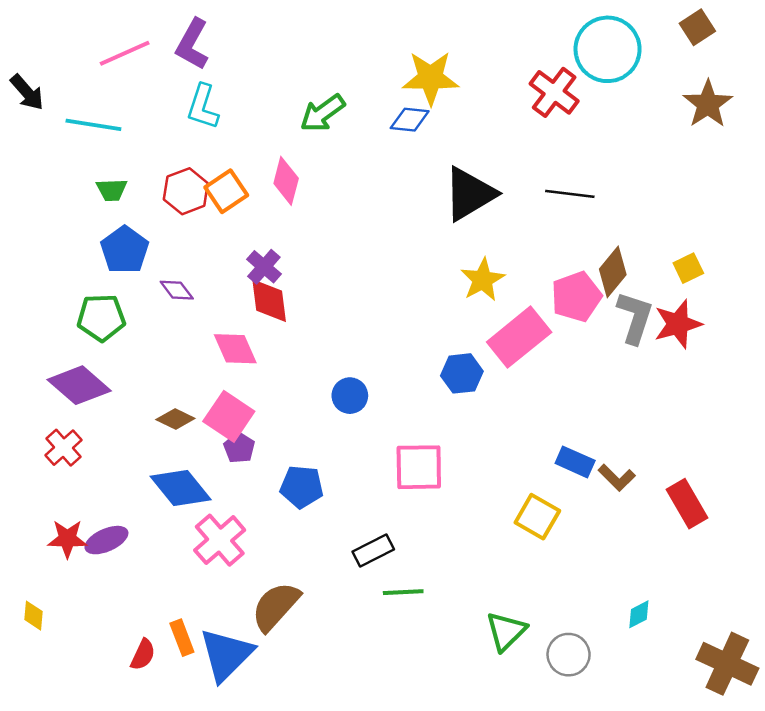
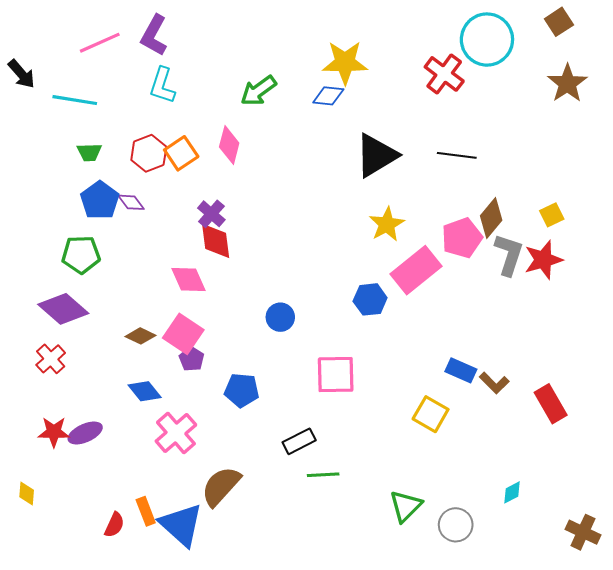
purple diamond: (177, 290) -> (131, 202), moved
blue diamond: (181, 488) -> (145, 391), size x0.7
blue triangle: (226, 655) -> (181, 525), turned -33
brown cross: (727, 664) -> (583, 532), size x0.7

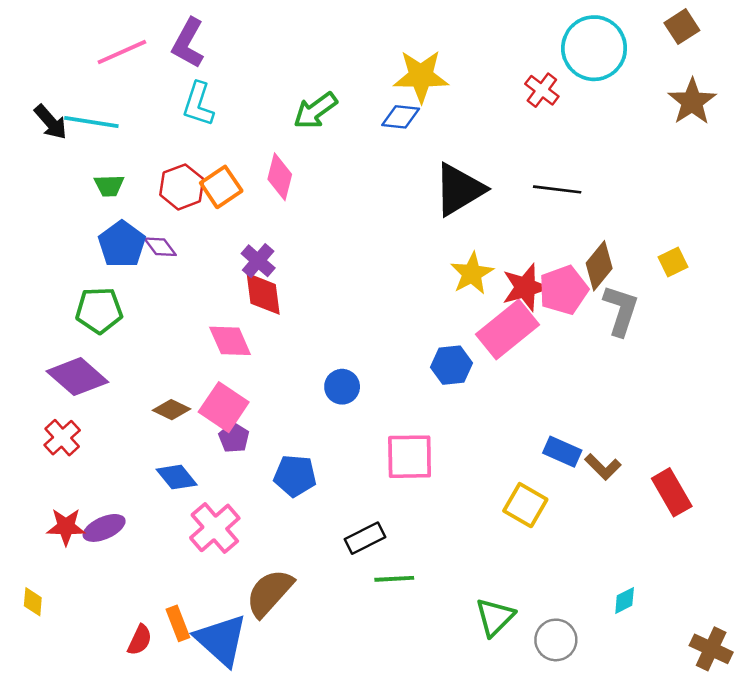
black arrow: (21, 74) -> (51, 122), moved
red cross: (444, 74) -> (542, 90), size x0.7
red star: (543, 260) -> (525, 287), moved

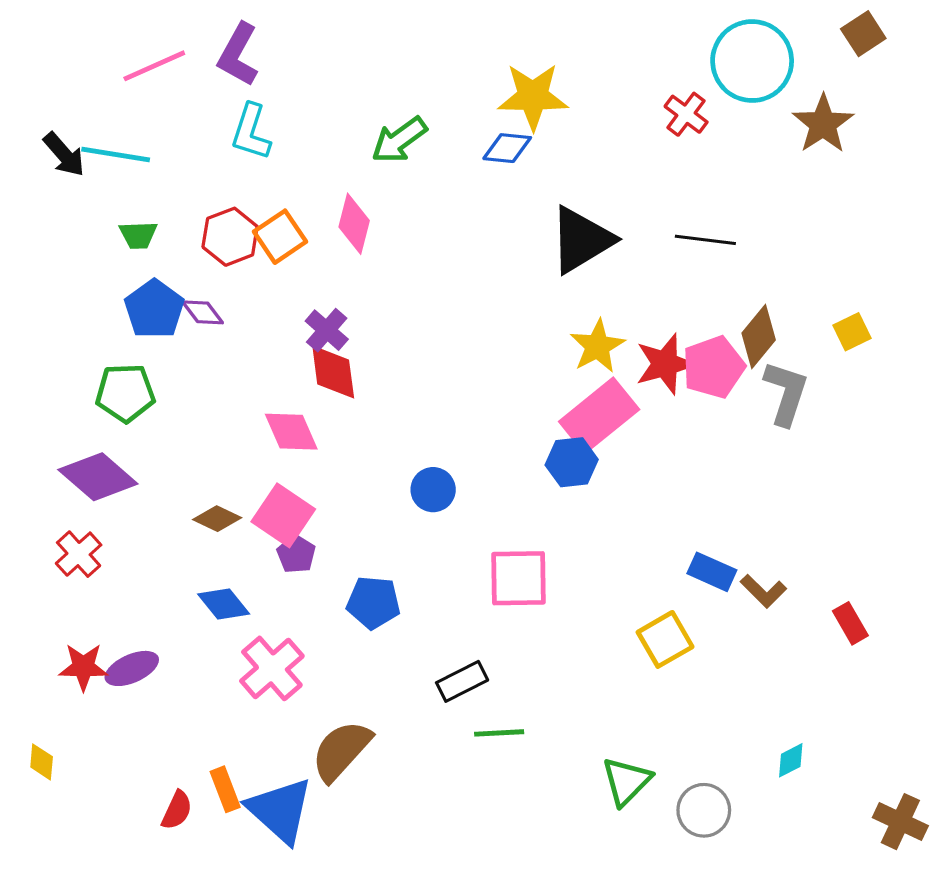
brown star: (692, 102) -> (823, 124), moved
pink rectangle: (508, 329) -> (599, 416), moved
red rectangle: (672, 492) -> (850, 623), size x0.7
yellow square: (525, 505) -> (665, 639), turned 30

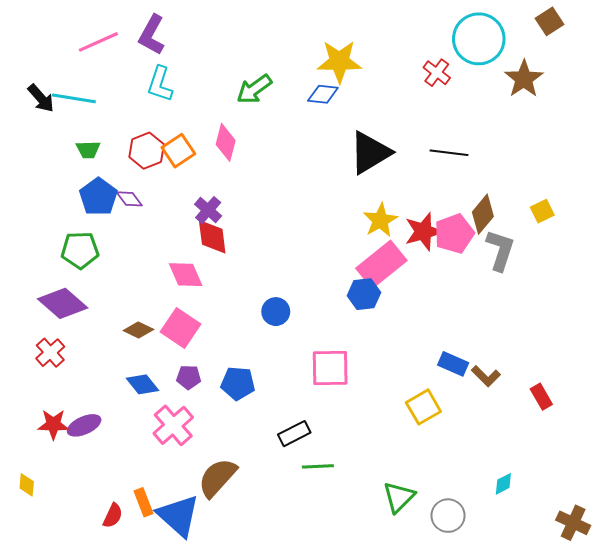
purple pentagon: (296, 554) -> (189, 377), moved, turned -30

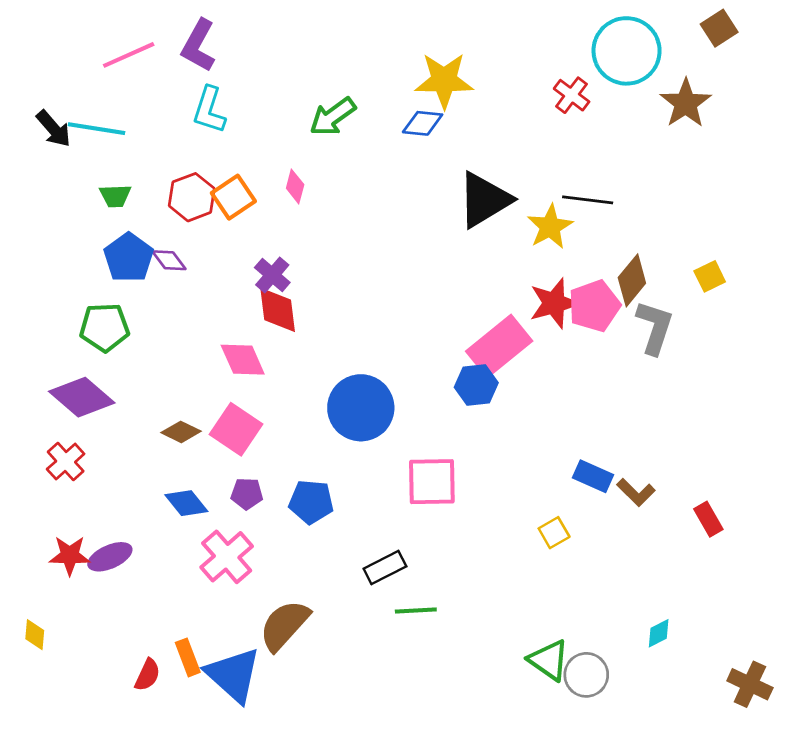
pink diamond: (226, 142) -> (295, 186), size x0.7
yellow star: (380, 220) -> (550, 227), moved
blue circle: (276, 312) -> (361, 408), size x1.8
yellow square: (423, 407) -> (554, 533), size x0.7
green triangle: (399, 497) -> (549, 660), moved, turned -40

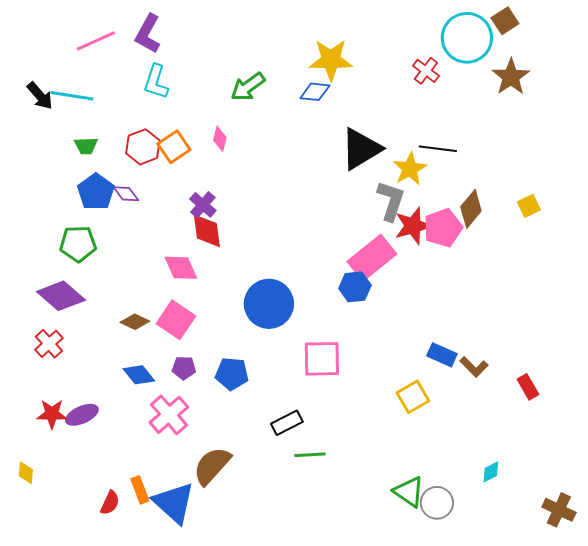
brown square: (719, 28) -> (505, 21), moved
gray L-shape: (655, 327) -> (391, 201), moved
yellow square: (554, 533) -> (413, 397), size x1.4

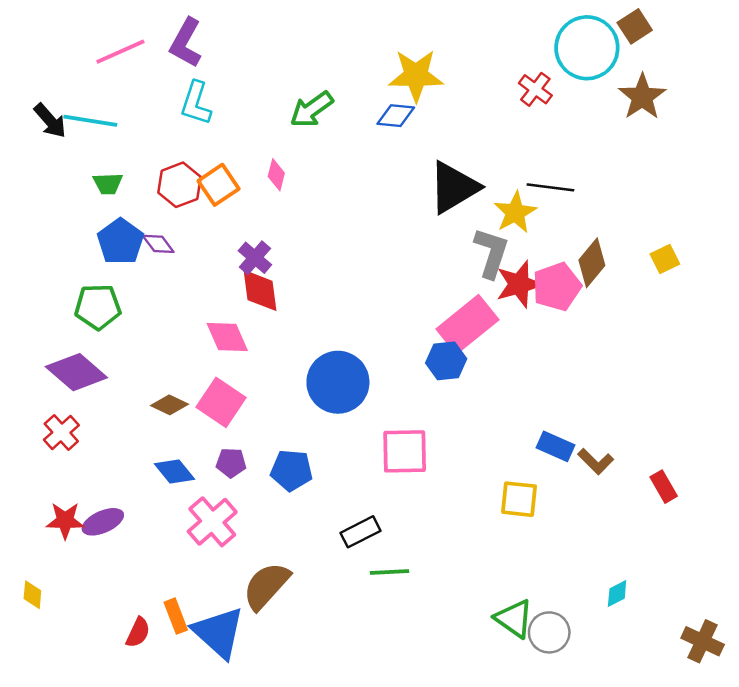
yellow square: (413, 397) -> (519, 499), turned 36

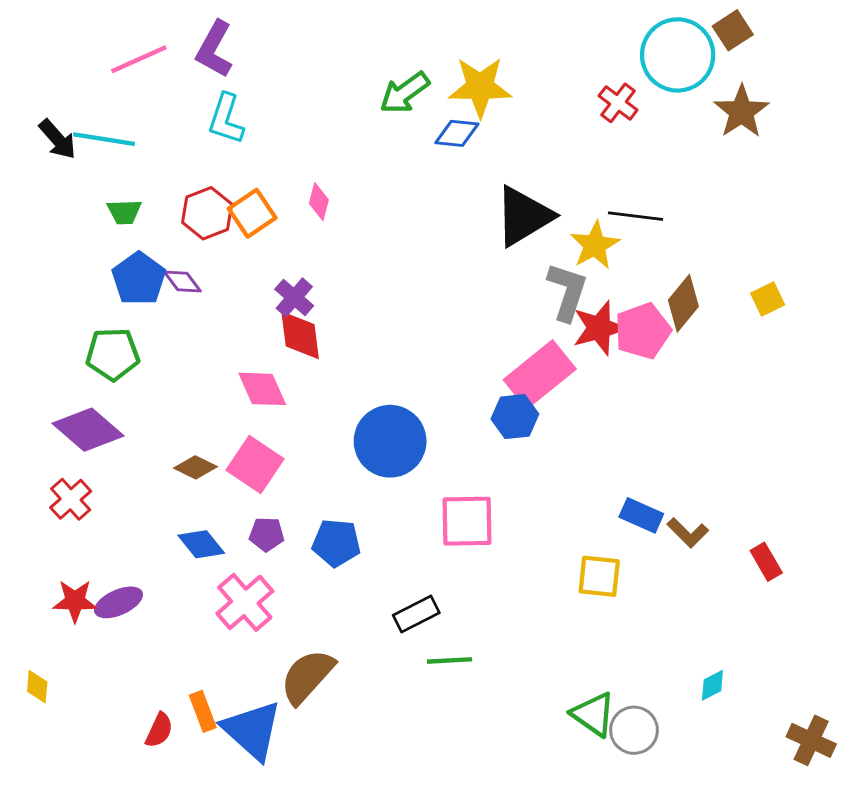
green arrow: (312, 109) -> (405, 93), moved

